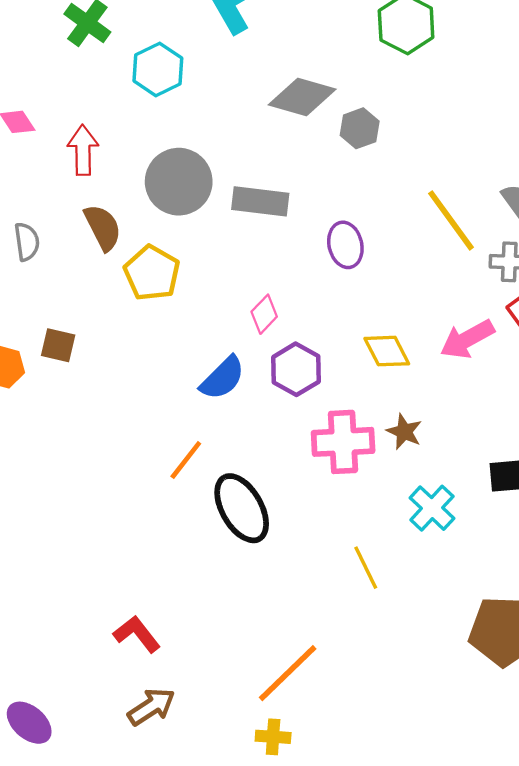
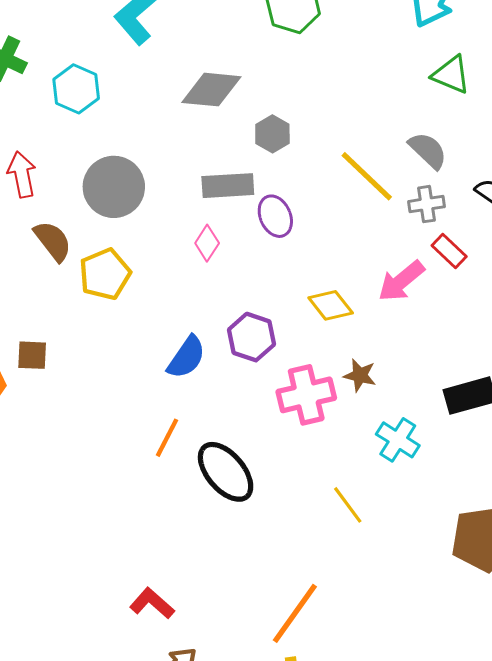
gray hexagon: (360, 128) -> (272, 134), moved
gray rectangle: (260, 201) -> (228, 186), moved
yellow pentagon: (152, 273) -> (105, 274), turned 30
pink diamond: (264, 314) -> (207, 243), moved

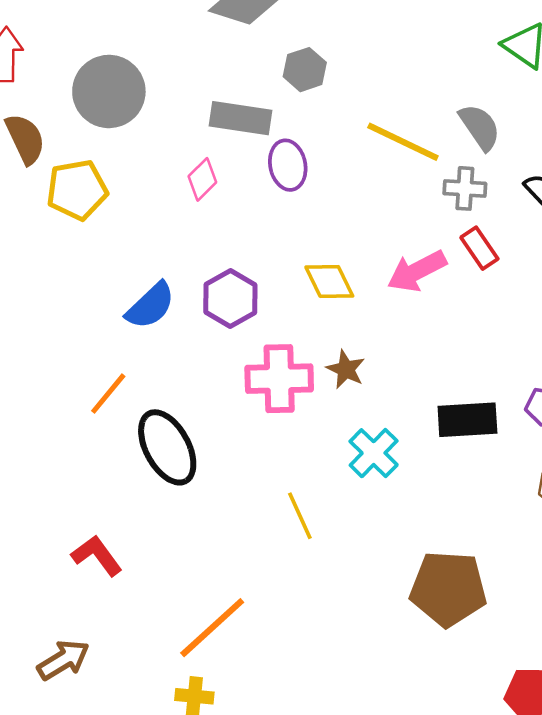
yellow line: (367, 176) -> (403, 142), turned -30
red L-shape: (152, 603) -> (97, 556), moved

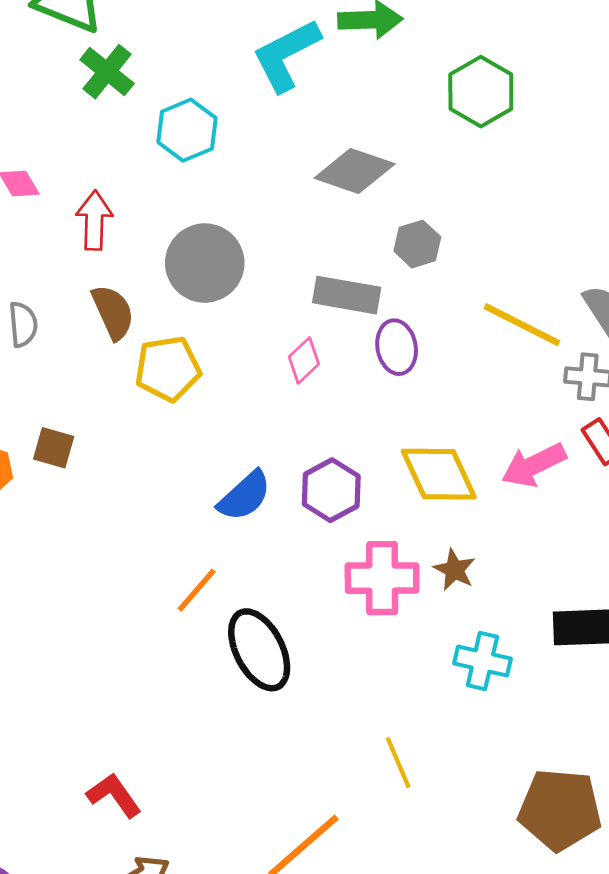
yellow diamond: (329, 281) -> (439, 474), size x1.4
cyan cross: (374, 453) -> (482, 661), turned -33
yellow line: (300, 516) -> (398, 763), moved
red L-shape: (97, 556) -> (114, 795), moved

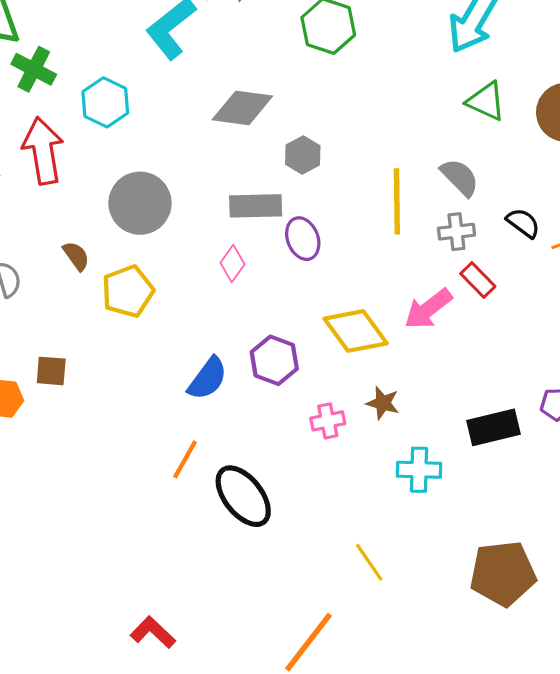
red arrow: (94, 220) -> (43, 151), moved, size x1.4
brown semicircle: (113, 312) -> (76, 256), size x0.7
yellow line: (522, 325) -> (397, 201), turned 74
pink cross: (382, 578) -> (328, 421), size x0.6

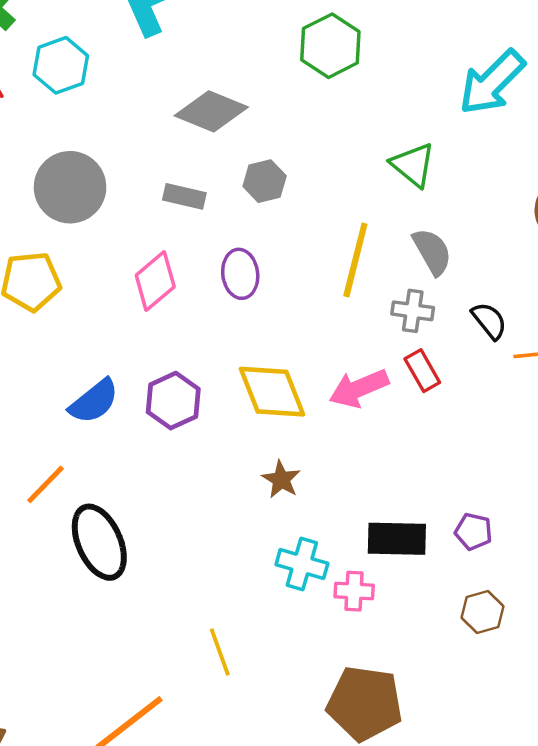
green triangle: (486, 101) -> (413, 165), moved
gray rectangle: (256, 206) -> (184, 196), moved, size x0.7
pink diamond: (233, 264) -> (155, 281), size x1.4
pink cross: (328, 421) -> (354, 591), moved

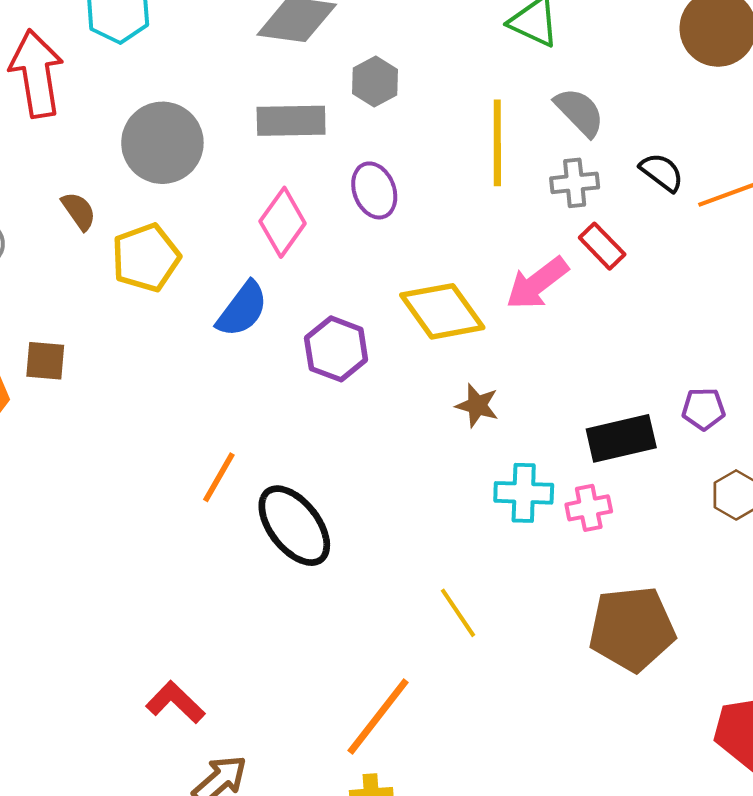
gray rectangle: (184, 196) -> (291, 121), size x1.4
blue semicircle: (94, 401) -> (242, 309), moved

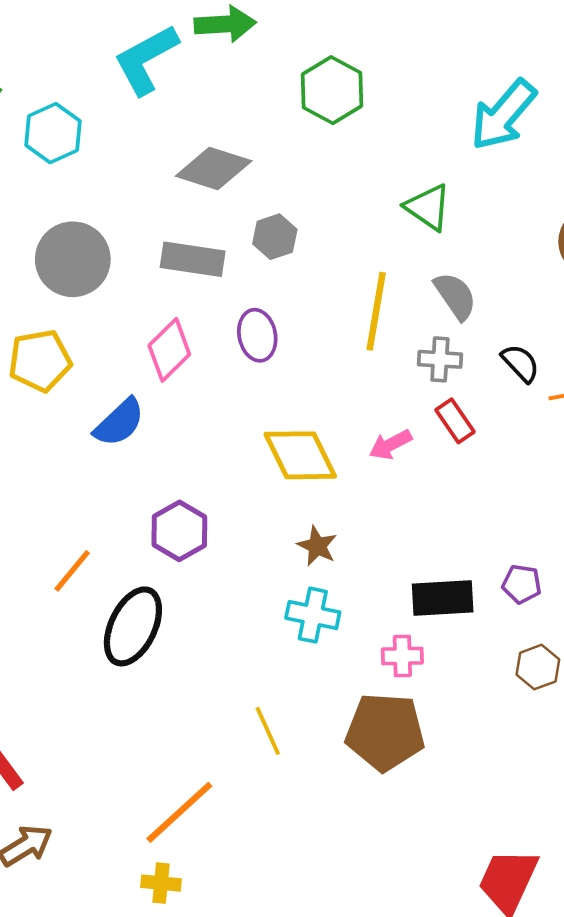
pink arrow: (537, 283) -> (390, 445), size x0.7
purple hexagon: (336, 349) -> (179, 531), moved
cyan cross: (524, 493) -> (313, 615), moved
black ellipse: (294, 526) -> (133, 626), turned 54
brown pentagon: (632, 629) -> (385, 732), moved

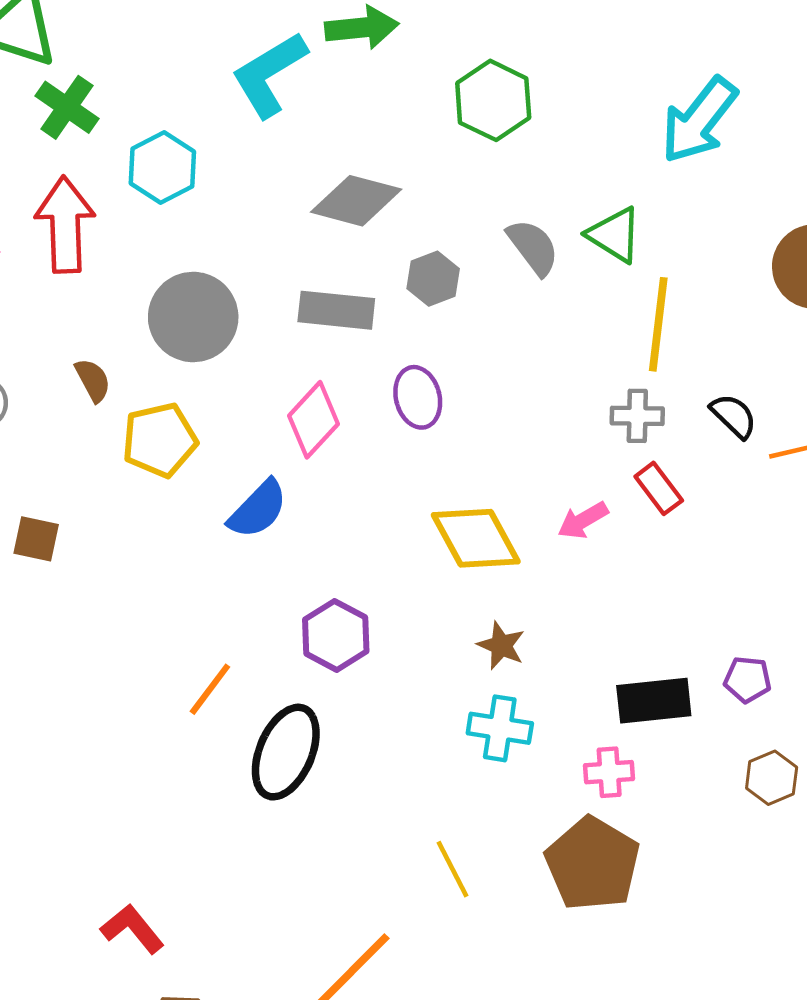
gray semicircle: (455, 296) -> (533, 247), moved
yellow line: (376, 311) -> (658, 324), moved
brown pentagon: (385, 732) -> (593, 864), turned 30

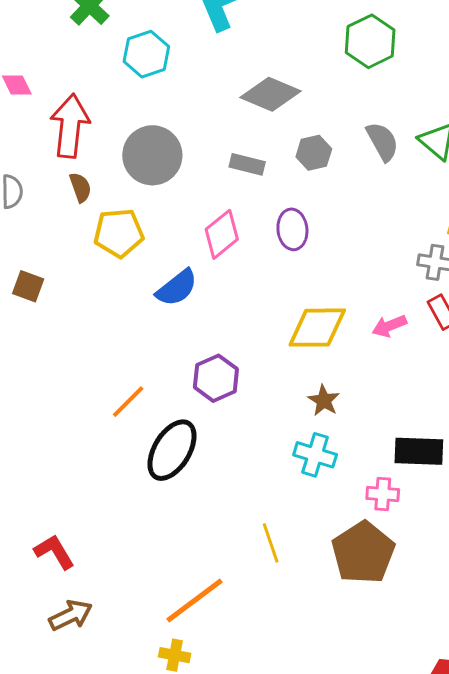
red arrow: (65, 225) -> (70, 126), moved
gray rectangle: (336, 310) -> (247, 164), size x0.7
yellow diamond: (476, 538) -> (317, 328), turned -70

